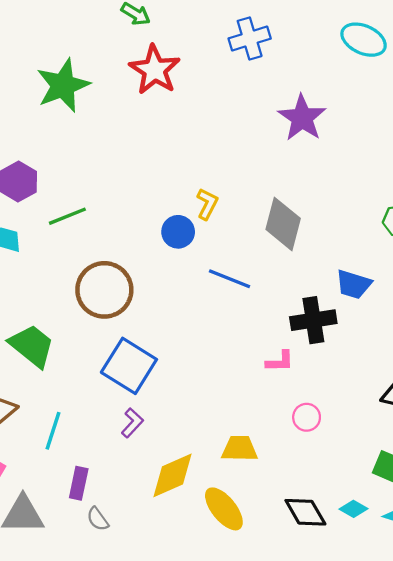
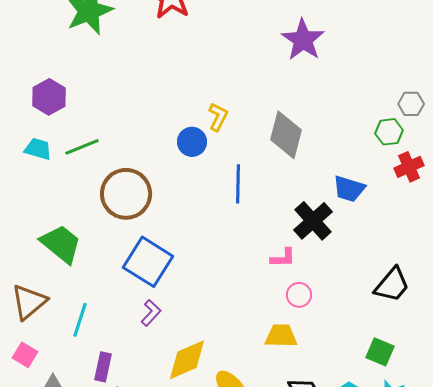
green line: (67, 216) -> (82, 147), moved
blue line: (229, 279) -> (238, 184), turned 69
black cross: (313, 320) -> (313, 221), turned -33
pink circle: (307, 417) -> (299, 295), moved
yellow trapezoid: (240, 449) -> (281, 336), moved

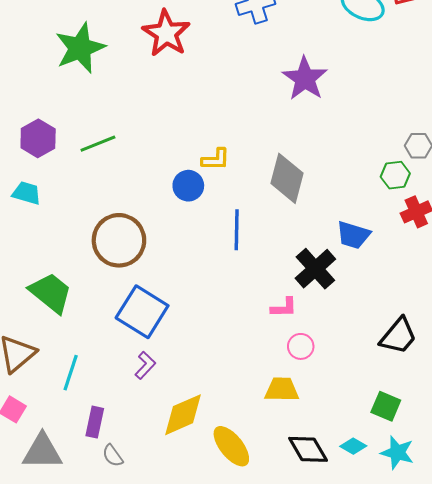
yellow L-shape: (218, 117) -> (216, 159), turned 64
green line: (82, 147) -> (98, 144), moved

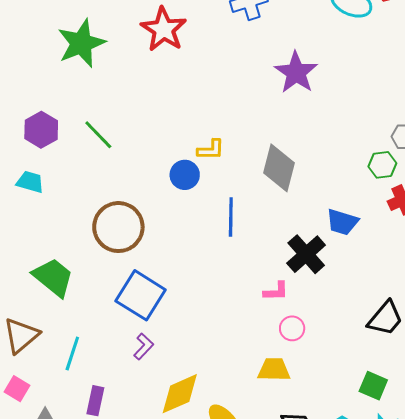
green line: (98, 144) -> (98, 135), turned 68

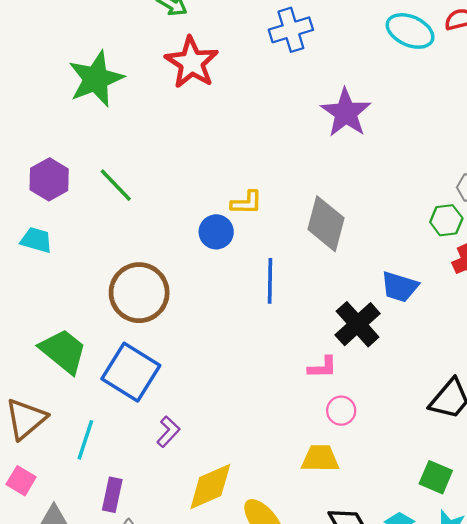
blue square: (141, 295) -> (131, 372), moved

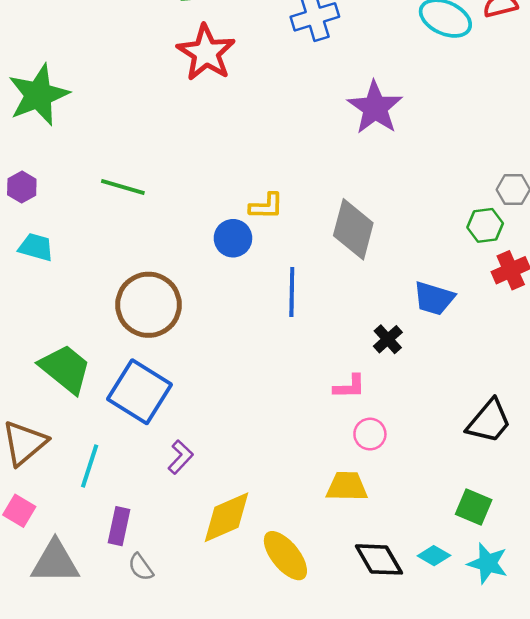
green star: (96, 79) -> (38, 95), moved
purple hexagon: (49, 179) -> (22, 187), moved, size x0.7
green line: (116, 185) -> (123, 187), turned -30
black cross: (358, 324) -> (388, 339), size x0.6

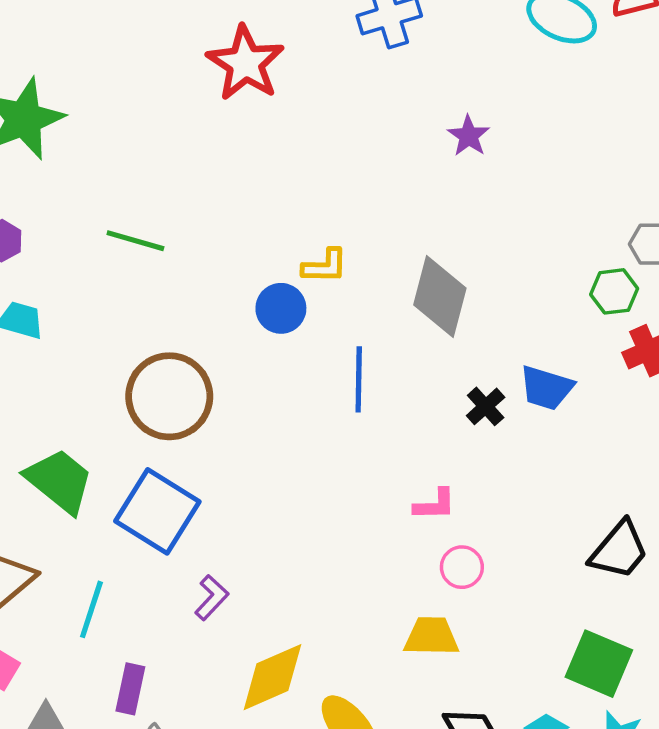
purple star: (375, 108) -> (469, 136), size x0.6
black cross: (388, 339) -> (486, 406), moved
green square: (474, 507) -> (599, 664), size x1.4

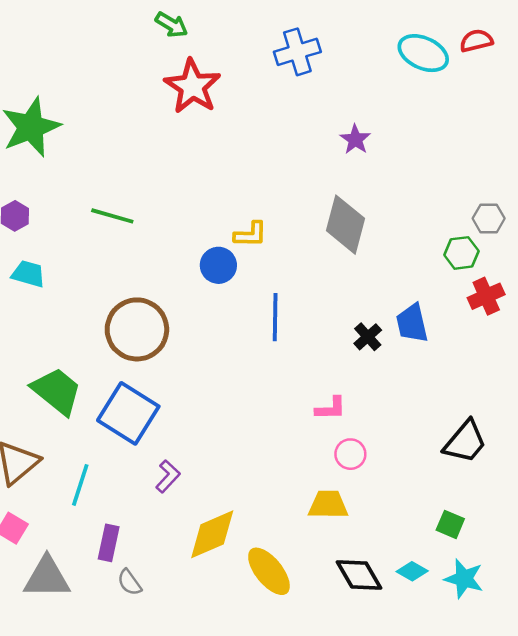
gray diamond: (440, 297) -> (345, 225), moved
blue trapezoid: (546, 388) -> (412, 323), turned 60
green square: (599, 664) -> (450, 524), size x0.6

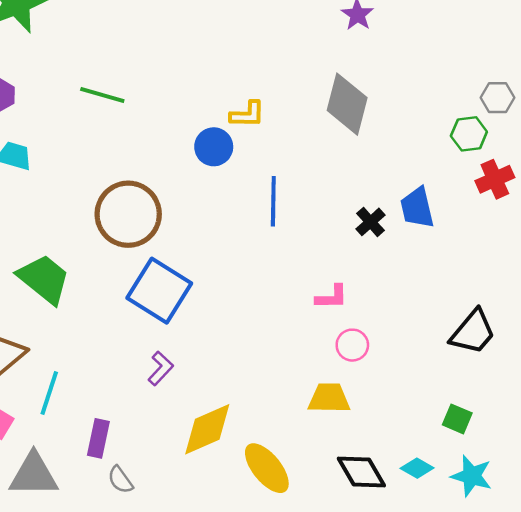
blue square: (128, 413) -> (159, 291), moved
cyan line: (80, 485) -> (49, 393), moved

